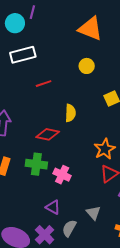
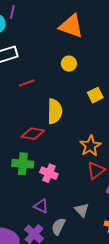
yellow semicircle: (70, 113) -> (55, 111), size x1.4

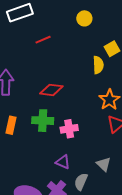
yellow semicircle: (55, 111) -> (98, 65), moved, size x0.7
pink cross: (49, 173) -> (69, 129), turned -30

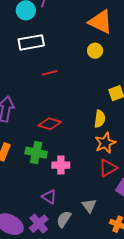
yellow circle: (84, 18) -> (95, 51), moved
yellow semicircle: (98, 65) -> (100, 119), moved

